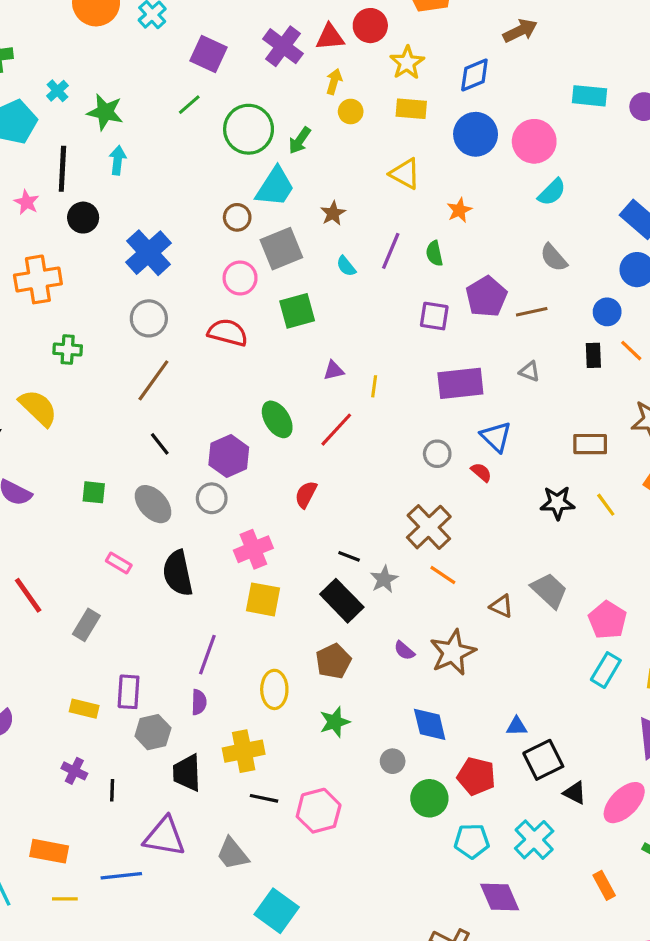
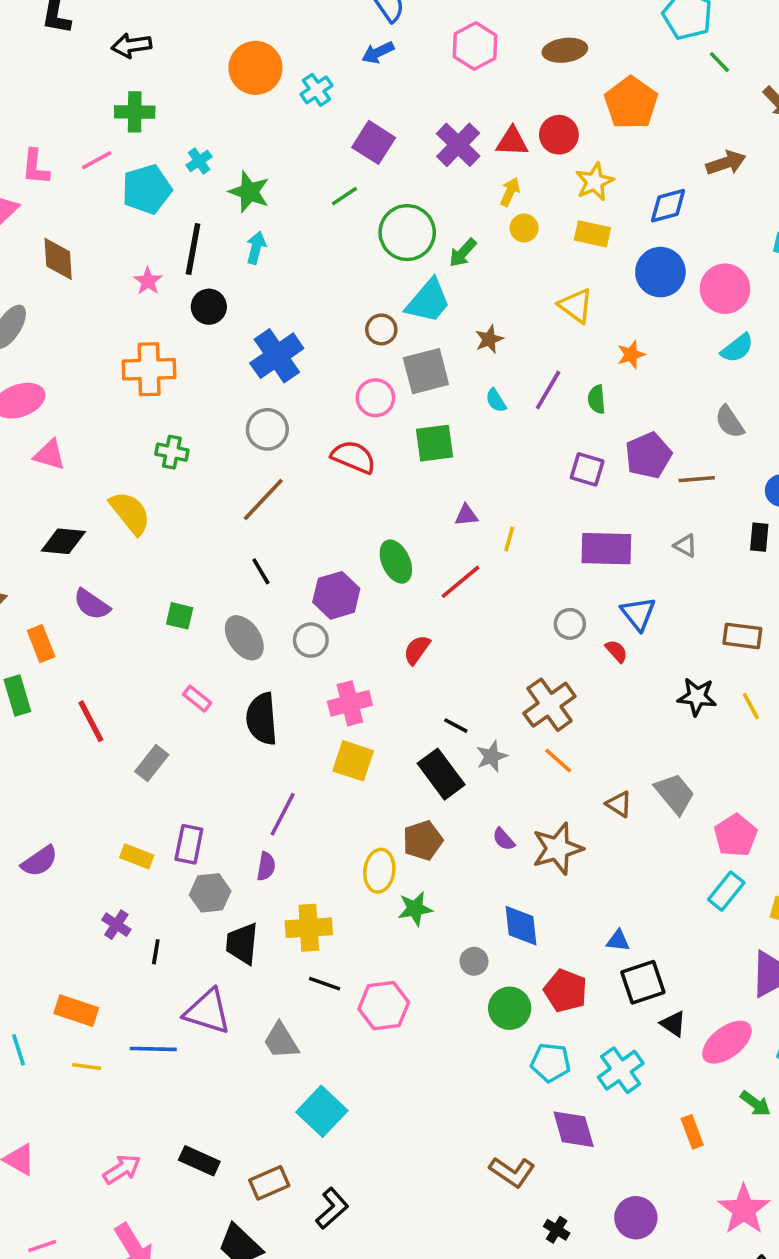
yellow ellipse: (274, 689) -> (379, 871), moved

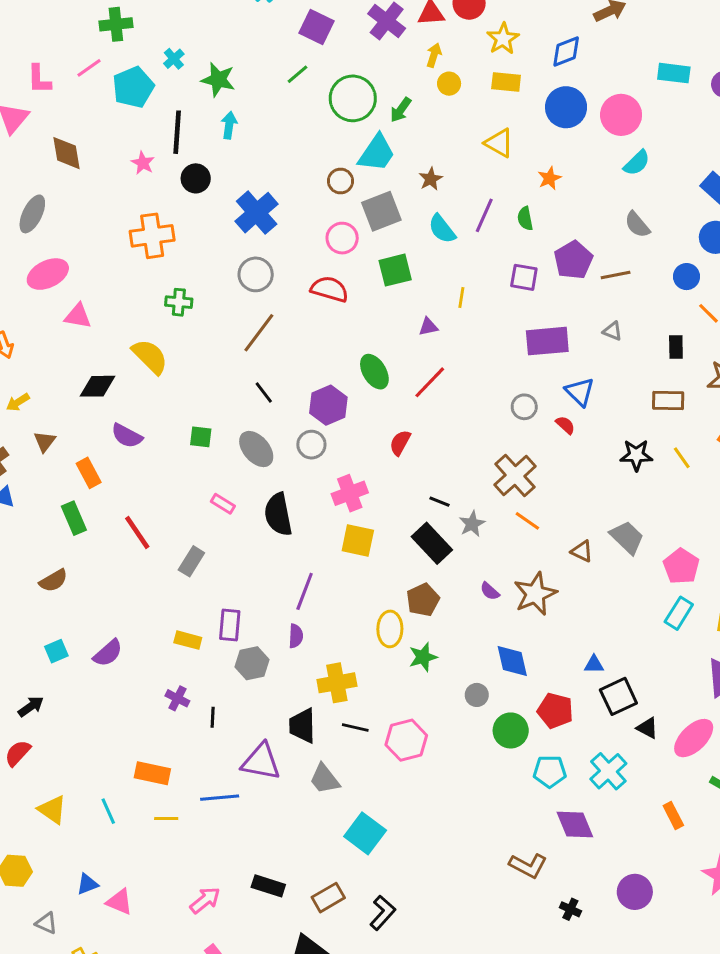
cyan semicircle: (496, 400) -> (442, 229), size x1.5
black rectangle: (759, 537) -> (676, 347), moved
yellow line: (509, 539) -> (461, 298), moved
black trapezoid: (242, 943) -> (302, 726), moved

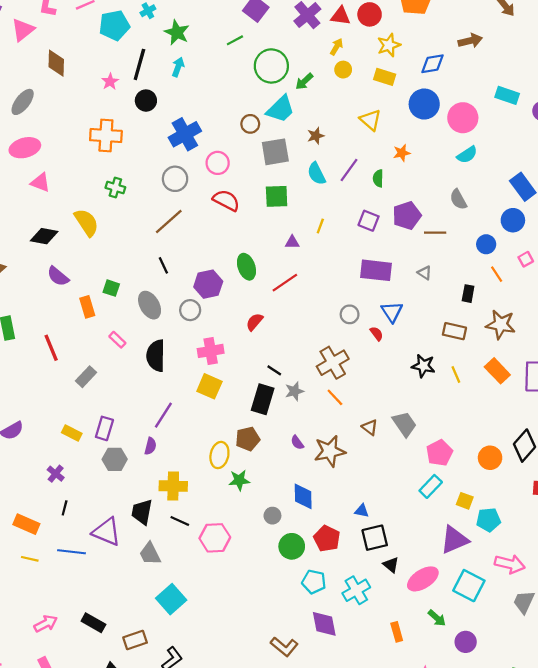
pink circle: (342, 238) -> (218, 163), moved
orange rectangle: (89, 473) -> (87, 307), moved
black rectangle: (432, 543) -> (263, 399), turned 48
black line: (213, 717) -> (65, 508), moved

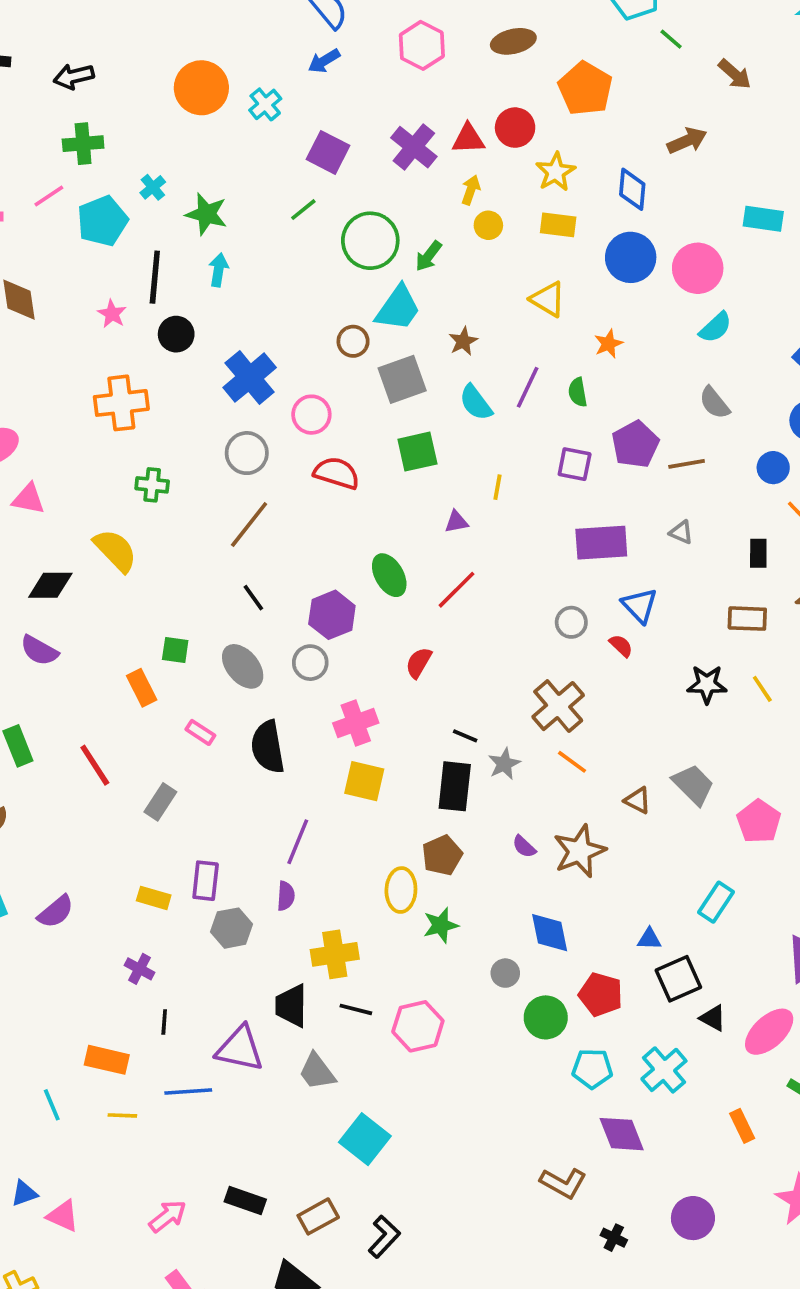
blue diamond: (433, 64) -> (632, 189), turned -65
purple semicircle: (58, 276) -> (39, 650), moved
cyan rectangle: (431, 486) -> (716, 902), moved

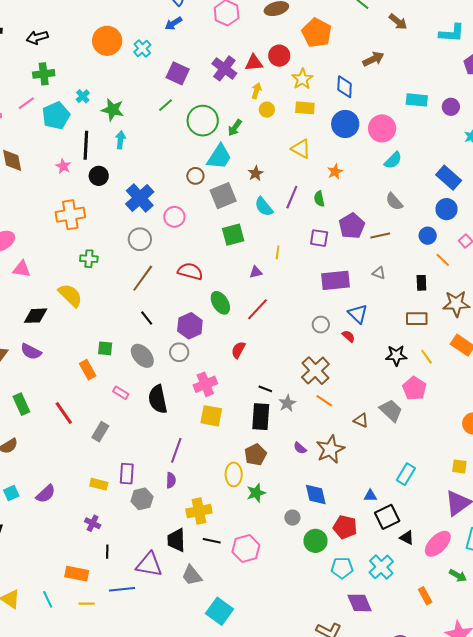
red semicircle: (337, 473) -> (190, 271), moved
pink pentagon: (759, 821) -> (414, 388), moved

